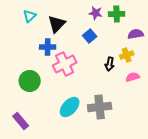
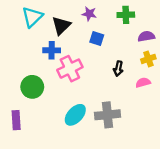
purple star: (96, 13) -> (89, 14), moved
cyan triangle: (30, 16) -> (32, 17), size x1.5
blue square: (90, 36) -> (97, 38), turned -32
yellow cross: (127, 55) -> (148, 59), moved
purple rectangle: (21, 121) -> (16, 120), moved, turned 36

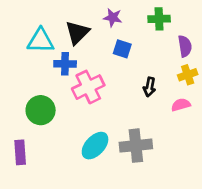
cyan triangle: (32, 17) -> (41, 41), moved, turned 45
purple semicircle: (146, 36) -> (185, 46), turned 91

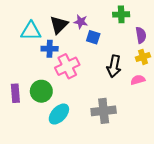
purple star: (113, 18) -> (81, 22), moved
black arrow: (149, 87) -> (114, 66), size x1.5
green circle: (41, 110) -> (41, 91), moved
cyan ellipse: (95, 146) -> (59, 114), moved
purple rectangle: (20, 152) -> (15, 93), moved

